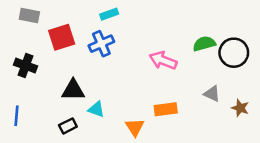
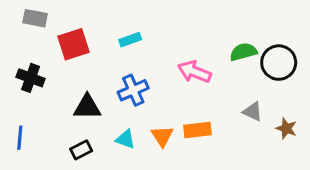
cyan rectangle: (109, 14) -> (130, 40), moved
blue cross: (101, 44) -> (133, 90), moved
cyan triangle: (96, 109) -> (125, 139), moved
orange triangle: (135, 127) -> (162, 136), moved

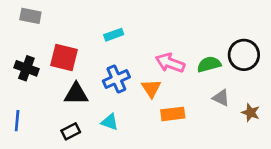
red square: (73, 44) -> (64, 58), moved, turned 32
green semicircle: (243, 52) -> (209, 64), moved
orange triangle: (162, 136) -> (151, 88), moved

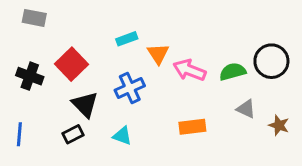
red square: (64, 58) -> (72, 64), turned 32
orange triangle: (151, 88) -> (158, 54), moved
black triangle: (76, 94) -> (85, 104), turned 45
black rectangle: (71, 131) -> (73, 134), moved

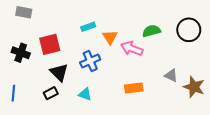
black circle: (271, 61) -> (189, 30), moved
red square: (72, 64) -> (50, 44), turned 30
green semicircle: (233, 72) -> (151, 31), moved
brown star: (279, 125) -> (194, 87), size x1.5

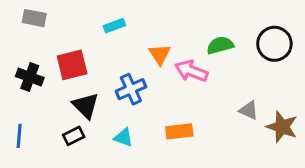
cyan rectangle: (88, 27) -> (114, 26), moved
orange rectangle: (134, 88) -> (179, 131), moved

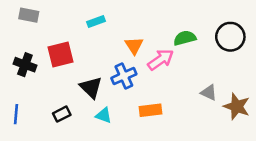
pink arrow: (191, 71) -> (161, 60), turned 124
blue cross: (131, 89) -> (124, 76), moved
black triangle: (86, 106) -> (91, 87), moved

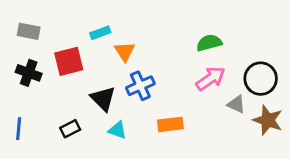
gray rectangle: (29, 15) -> (29, 31), moved
cyan rectangle: (96, 22) -> (100, 33), moved
black circle: (230, 37) -> (261, 79), moved
orange triangle: (134, 46) -> (125, 51), moved
pink arrow: (161, 60) -> (210, 79), moved

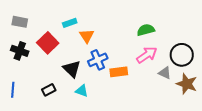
red square: (69, 61) -> (48, 43), turned -30
orange rectangle: (170, 124) -> (119, 72), moved

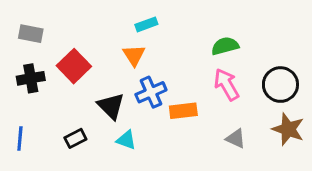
cyan rectangle: (70, 23) -> (146, 24), moved
black cross: (20, 51) -> (31, 78), turned -30
pink arrow: (147, 55) -> (227, 85), turned -85
gray triangle: (165, 73) -> (236, 138), moved

